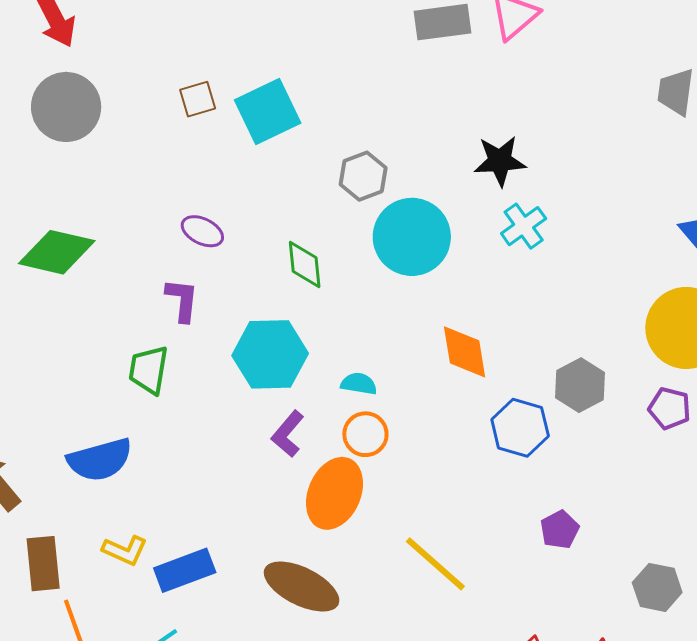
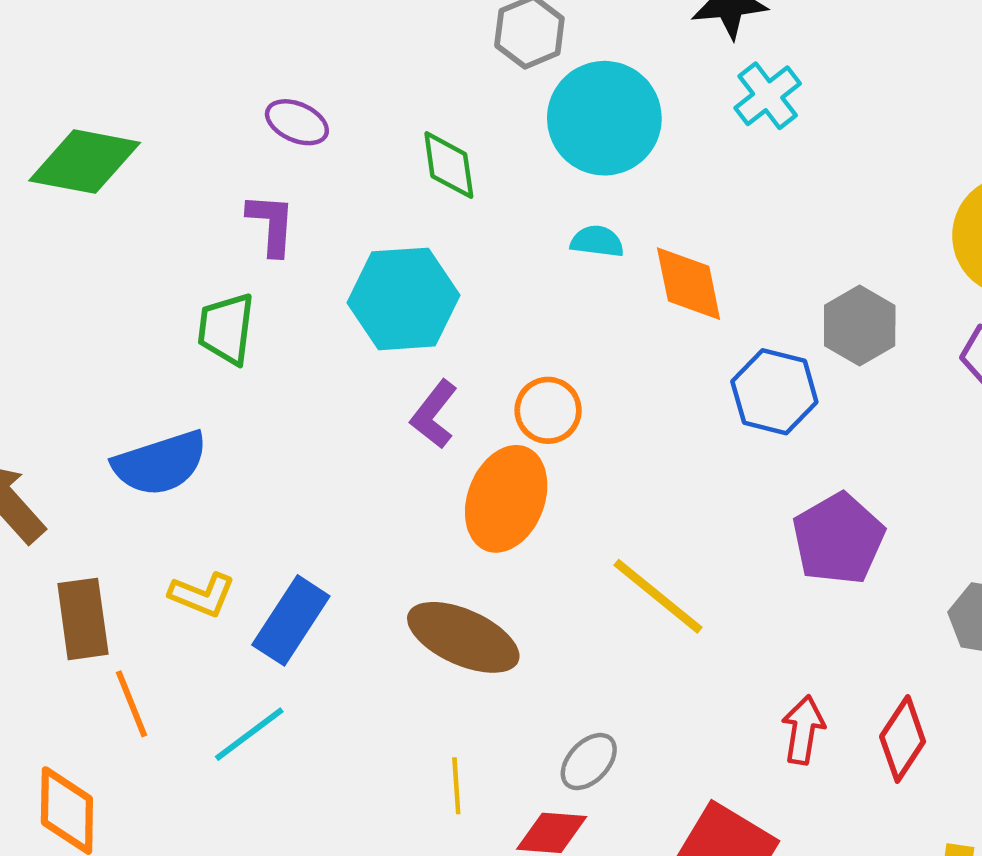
cyan semicircle: (359, 384) -> (597, 241), moved
purple pentagon: (560, 530) -> (838, 539), size x1.6
blue rectangle: (185, 570) -> (291, 620), turned -34

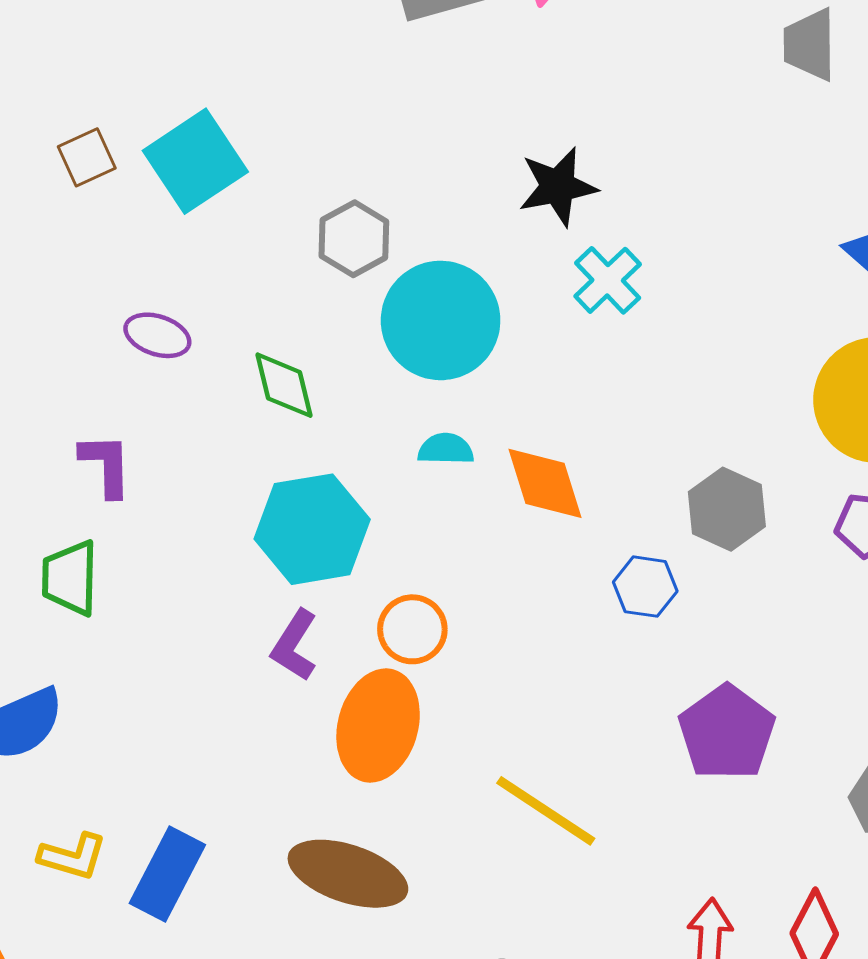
purple ellipse: (297, 122) -> (157, 335), moved
cyan hexagon: (403, 299) -> (312, 529), moved
blue hexagon: (774, 392) -> (645, 587), size x0.7

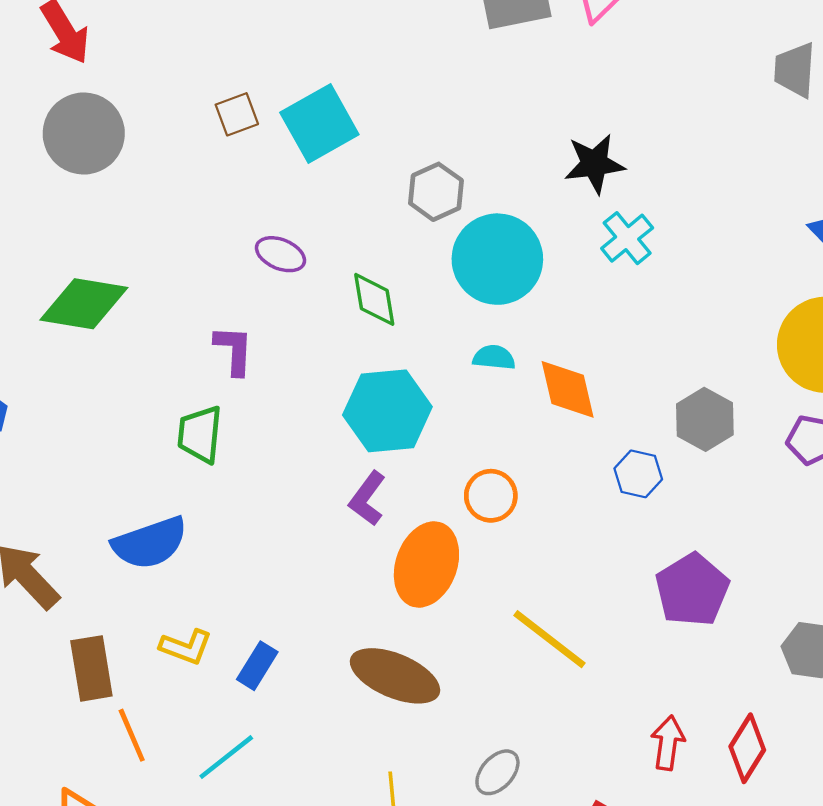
orange circle: (412, 629) -> (491, 496), moved
blue rectangle: (167, 874) -> (257, 666), size x0.7

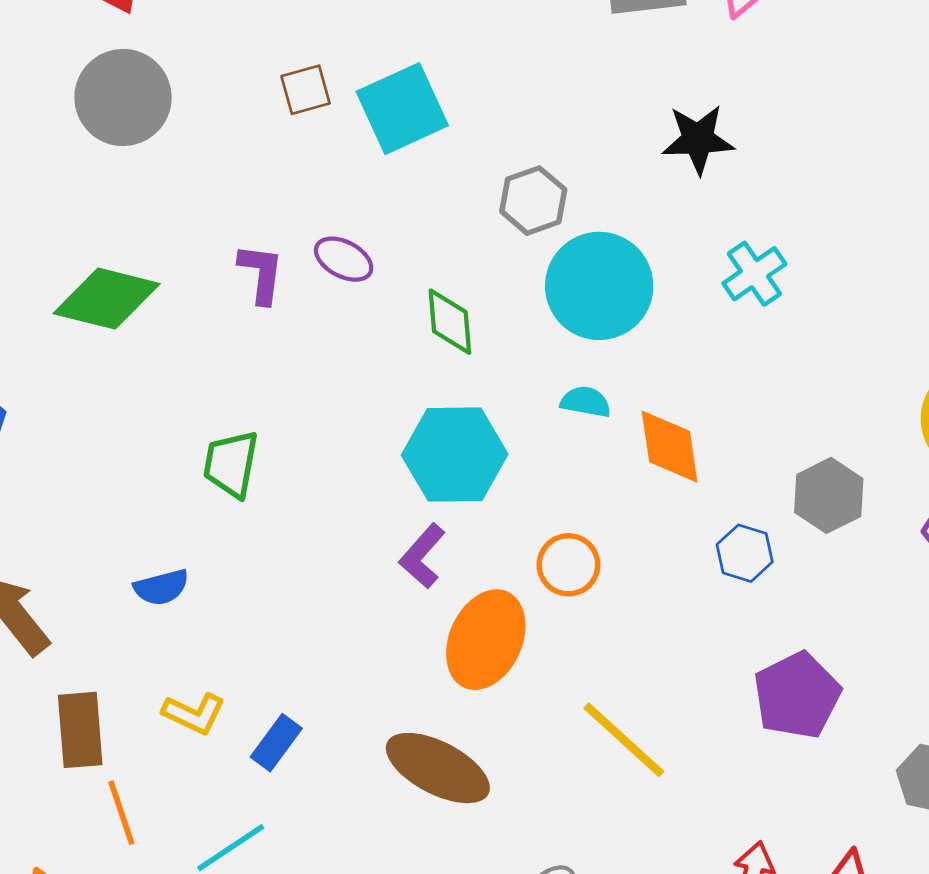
black star: (594, 164) -> (698, 139), moved
purple L-shape: (234, 350) -> (261, 274), moved
blue semicircle: (150, 543) -> (161, 587), size x0.6

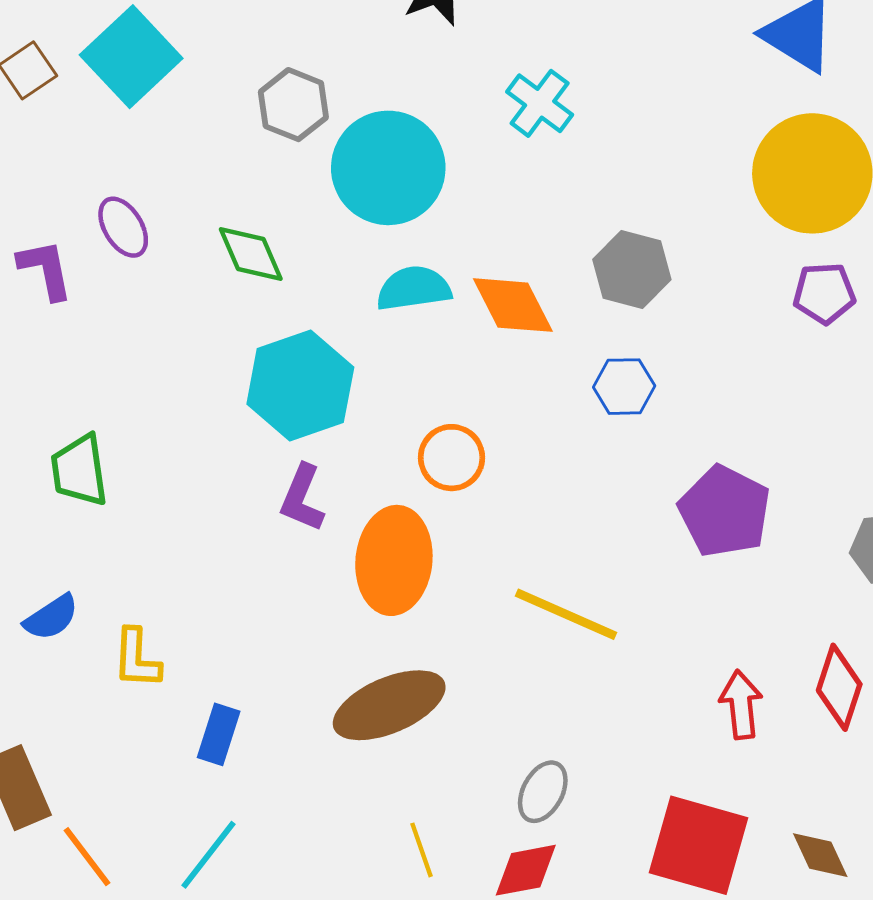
purple ellipse: (344, 259) -> (123, 227), turned 50
cyan semicircle: (586, 402) -> (414, 288), size x1.4
gray hexagon: (829, 495) -> (632, 269), moved
yellow L-shape: (194, 714) -> (137, 659), moved, turned 86
brown ellipse: (438, 768) -> (389, 705), turned -32

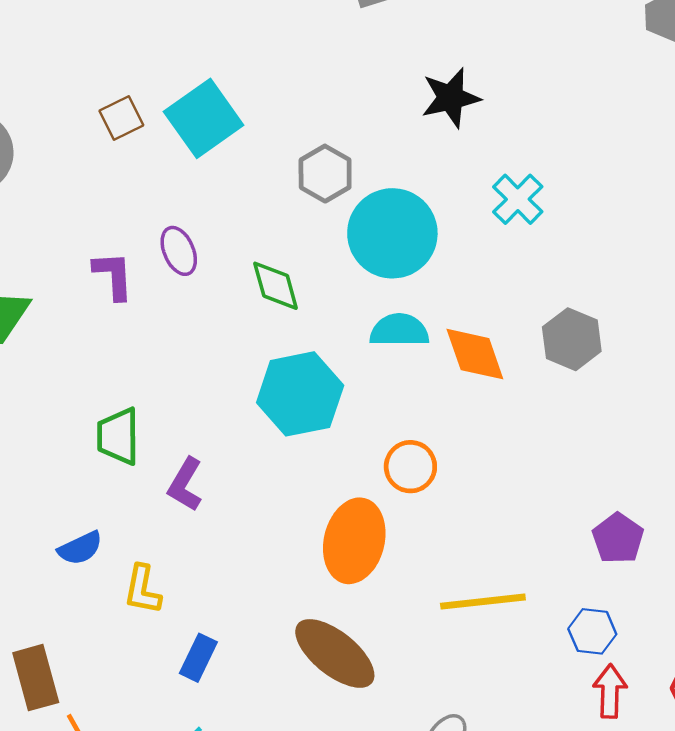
blue hexagon: (624, 387) -> (592, 631), moved
purple L-shape: (302, 498) -> (185, 484), moved
purple pentagon: (725, 511) -> (618, 538), size x0.7
yellow line: (566, 614) -> (483, 602), turned -38
brown ellipse: (389, 705) -> (335, 653), turned 54

